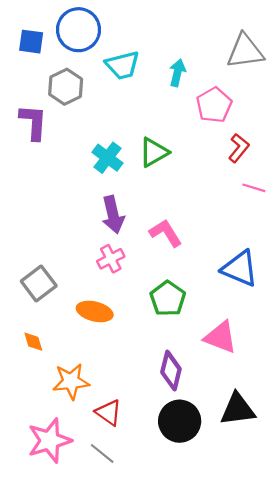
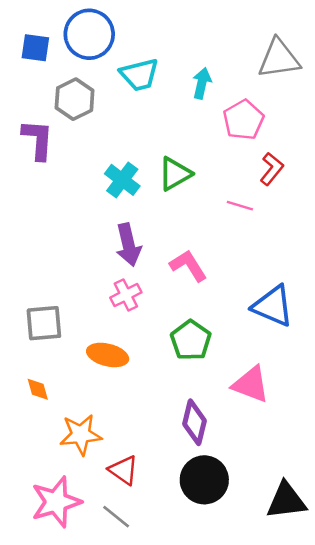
pink line: (254, 188) -> (240, 206), moved
gray square: (39, 284) -> (44, 323), turned 32
black triangle: (238, 409) -> (286, 501), moved

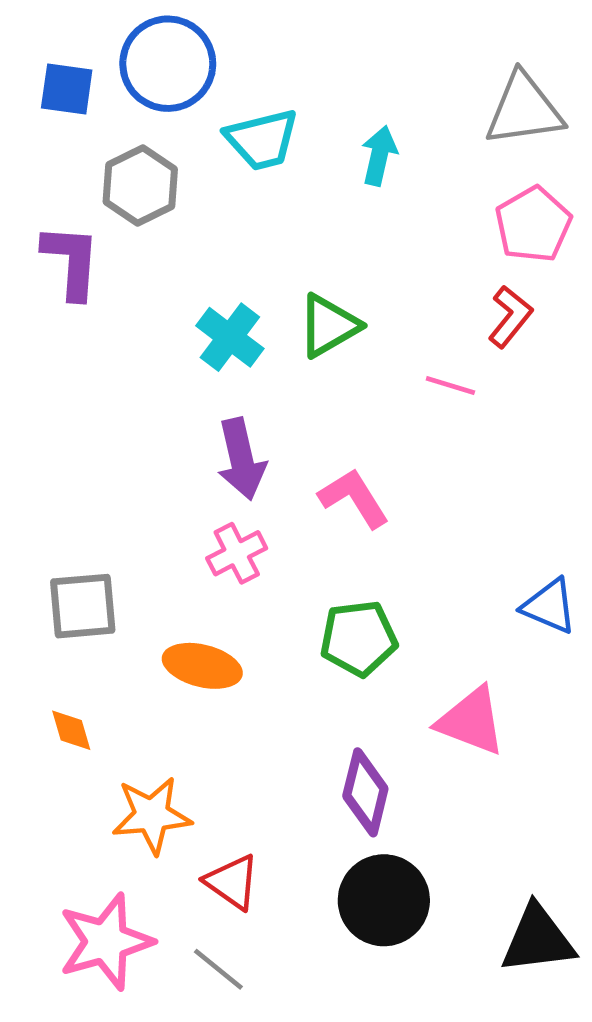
pink pentagon: (243, 120) -> (533, 225), moved
blue triangle: (273, 306) -> (549, 606), moved, size x0.7
green pentagon: (191, 340) -> (359, 638), turned 30

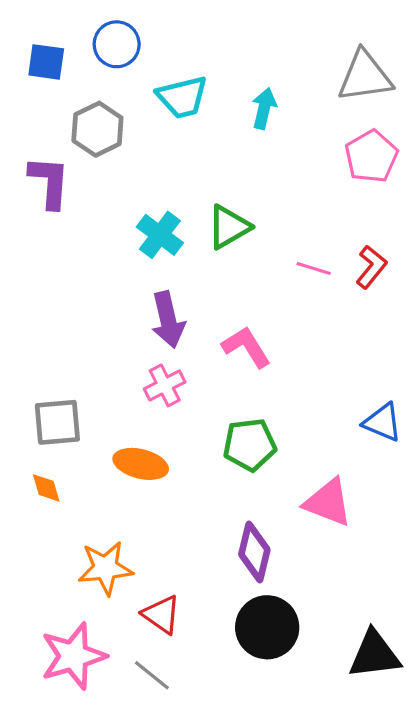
blue circle: (168, 64) -> (117, 44), size x0.7
red L-shape: (510, 317) -> (371, 267), moved
orange diamond: (71, 730) -> (46, 488), moved

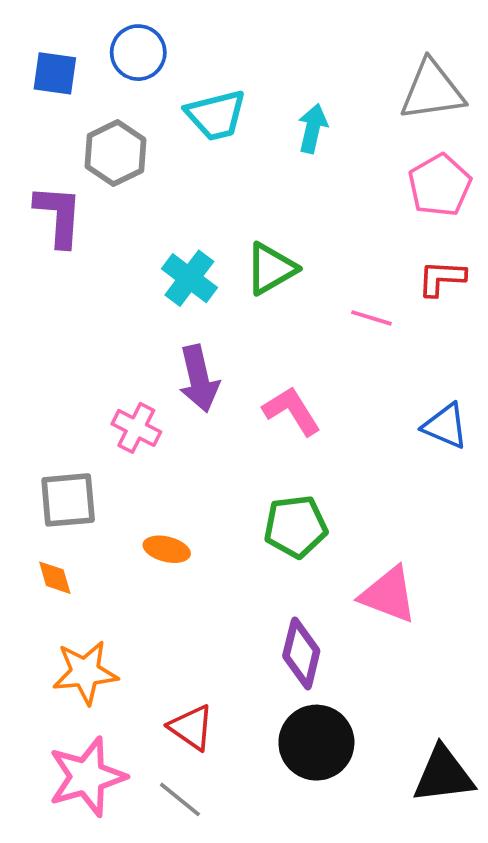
red L-shape: (371, 267) -> (442, 278), moved, turned -126
pink cross: (165, 385) -> (136, 428), moved, turned -36
blue triangle: (383, 422) -> (445, 426), moved
orange ellipse: (141, 464) -> (167, 549), size x0.7
orange star: (105, 568) -> (85, 672), moved

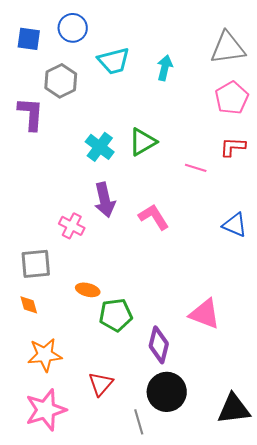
green pentagon: (296, 526) -> (116, 315), moved
red triangle: (191, 727) -> (101, 384), turned 36
gray line: (180, 799) -> (139, 422), moved, turned 35

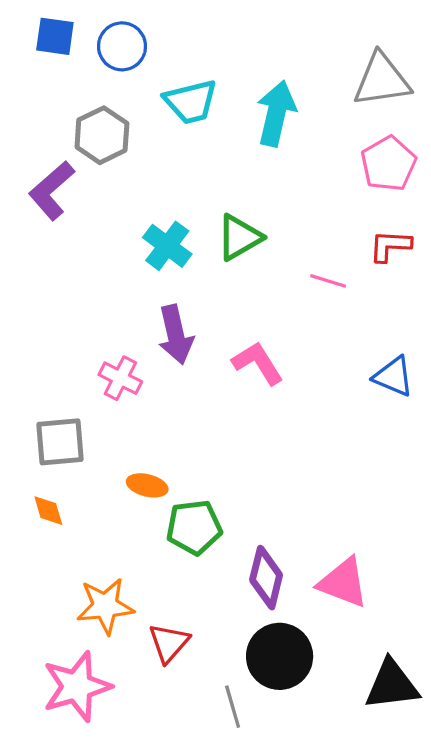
blue square: (29, 39) -> (55, 36), moved
cyan arrow: (165, 68) -> (276, 113), size x1.5
purple L-shape: (31, 114) -> (52, 190), turned -135
pink triangle: (205, 314) -> (343, 583), moved
orange star: (45, 355) -> (105, 606), moved

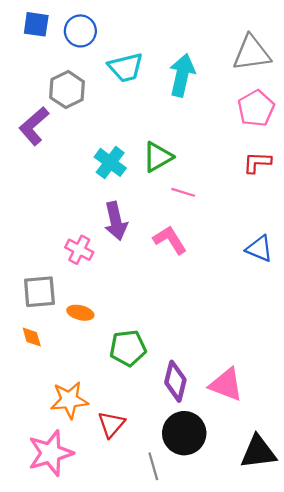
pink line: (328, 281) -> (183, 192), moved
orange ellipse: (147, 485) -> (80, 313), moved

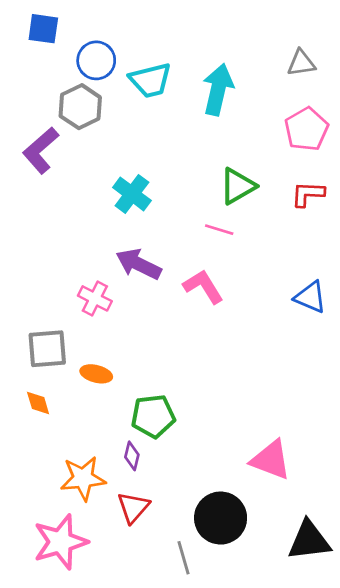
blue circle: (80, 31) -> (96, 60), moved
gray triangle: (252, 53) -> (301, 63), size x0.6
green triangle: (158, 157) -> (238, 186), moved
purple arrow: (116, 221) -> (139, 264), turned 129
purple diamond: (175, 381) -> (132, 456), moved, size x0.6

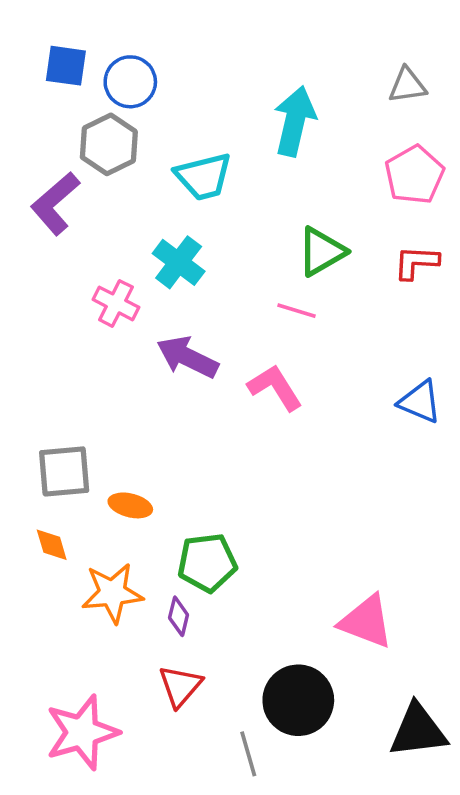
blue square: (43, 29) -> (66, 66), moved
cyan trapezoid: (150, 80) -> (204, 177), moved
pink cross: (95, 298) -> (116, 303), moved
orange star: (83, 478) -> (112, 593), moved

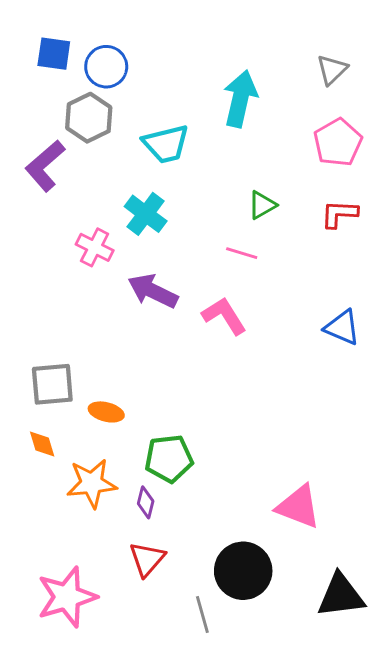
gray triangle: (407, 85) -> (332, 70), turned -36
green triangle: (322, 252) -> (262, 205), size x0.7

